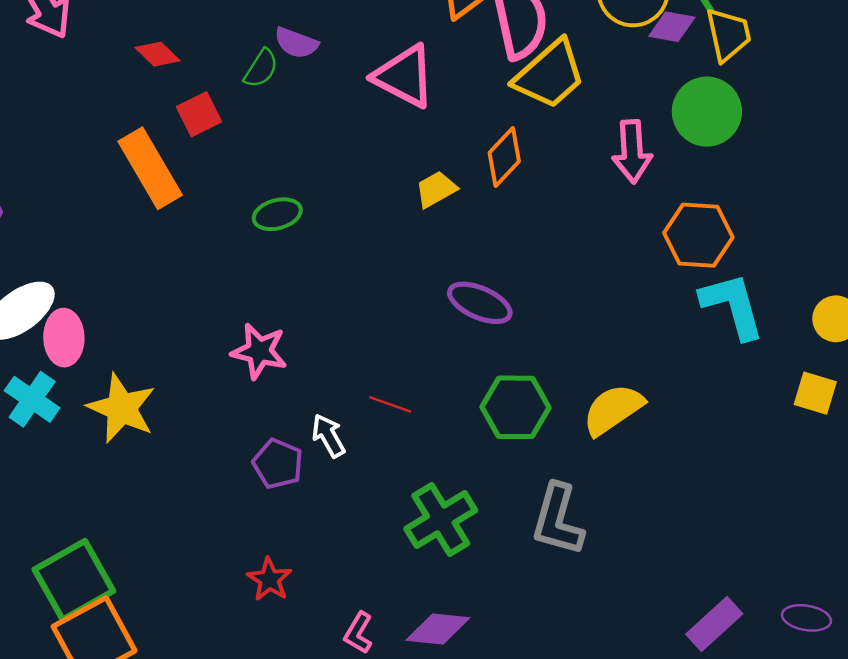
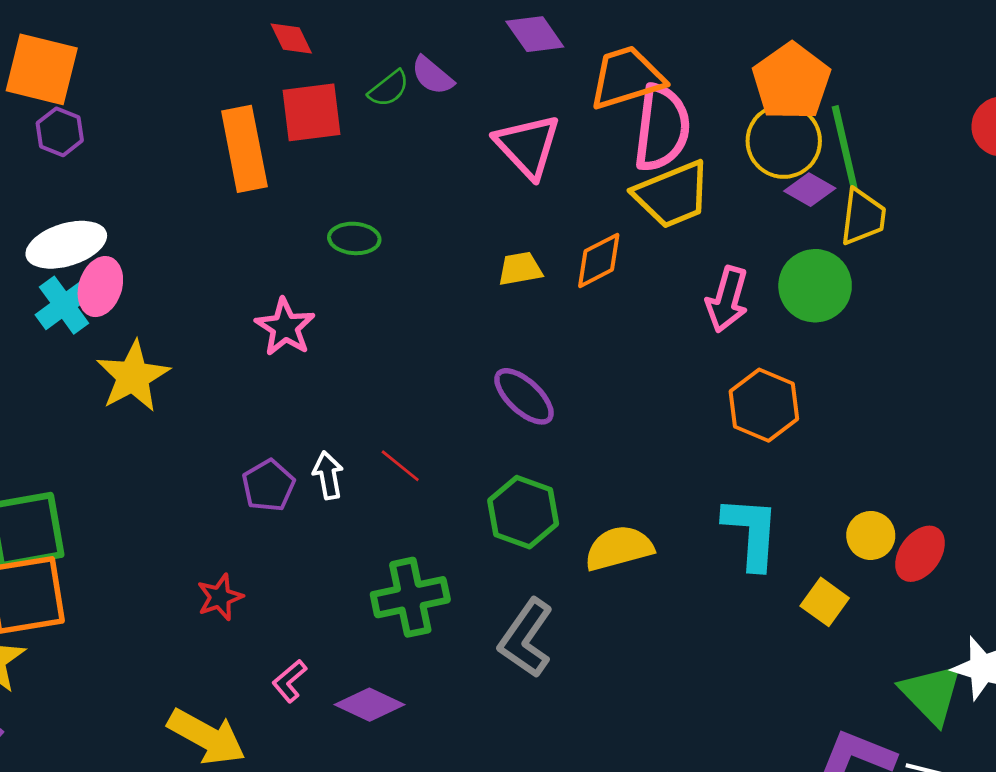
red square: (199, 114) -> (311, 112), size x1.4
cyan L-shape: (732, 306) -> (751, 533), moved
pink star: (259, 351) -> (285, 327), moved
cyan cross: (32, 399) -> (64, 305), moved

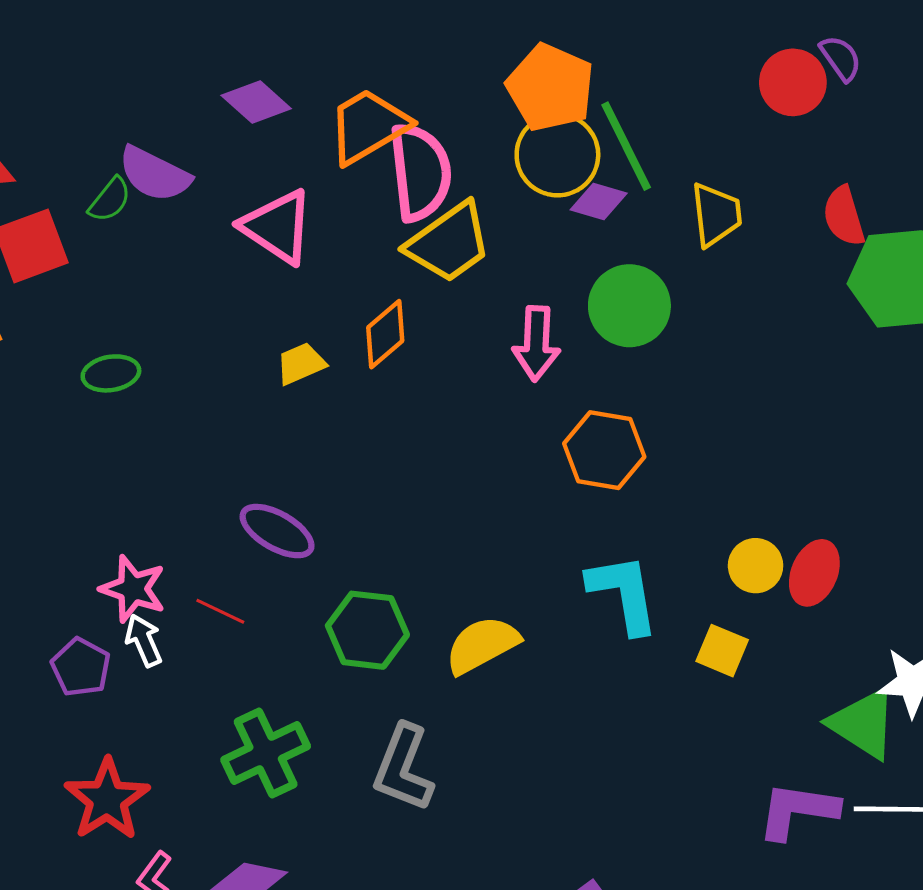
purple semicircle: (432, 75) -> (154, 174), size x1.4
yellow trapezoid: (863, 217) -> (716, 214), moved
pink star: (285, 327) -> (133, 589), moved
purple ellipse: (524, 396) -> (277, 531), moved
red star: (220, 597) -> (107, 799), moved, size x1.6

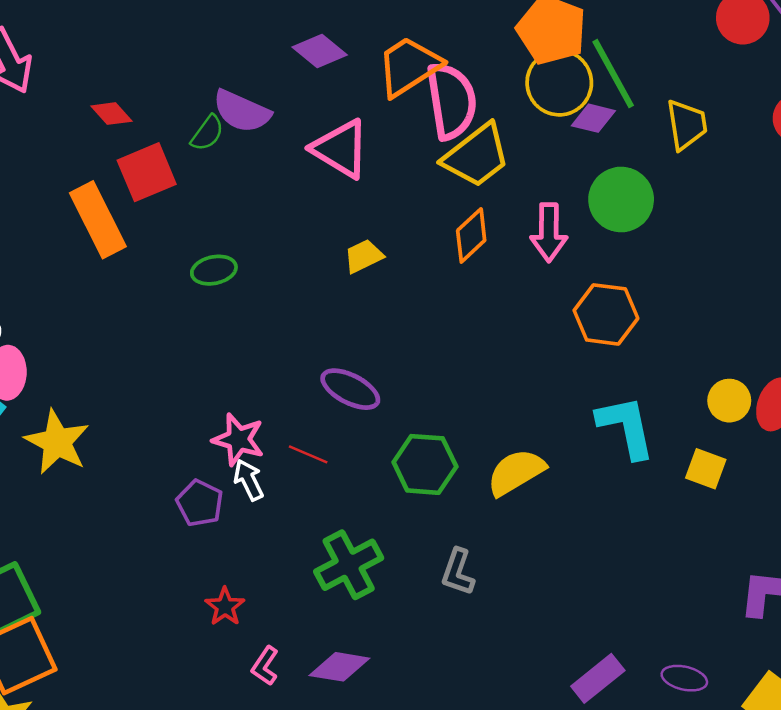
orange diamond: (385, 334) -> (471, 235), moved
gray L-shape: (403, 768) -> (458, 572), size x0.7
red star: (107, 799) -> (225, 607), size x0.6

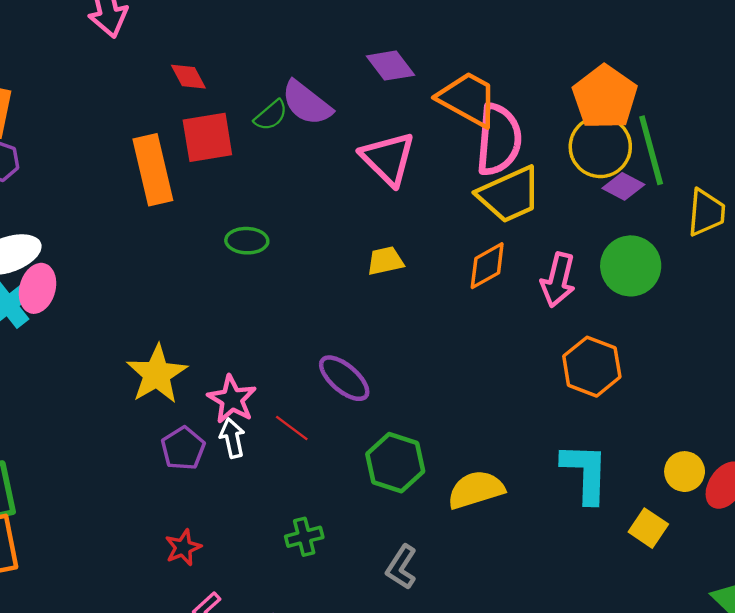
orange trapezoid: (409, 66) -> (468, 99), turned 48
yellow star: (57, 442) -> (157, 374), moved
green cross: (349, 565) -> (304, 537), size x0.6

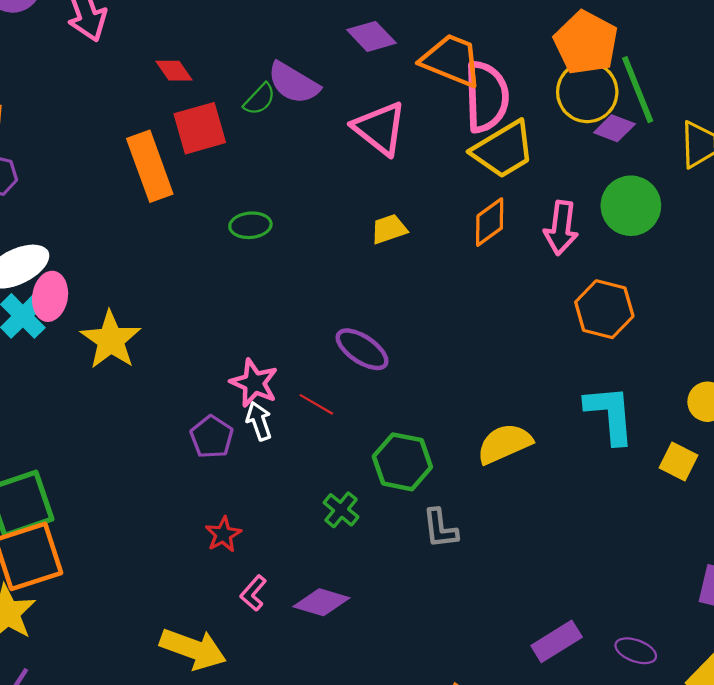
yellow star: (157, 374) -> (111, 340), moved
green hexagon: (395, 463) -> (402, 462), moved
green cross: (304, 537) -> (341, 510), turned -30
gray L-shape: (401, 567) -> (440, 528), turned -33

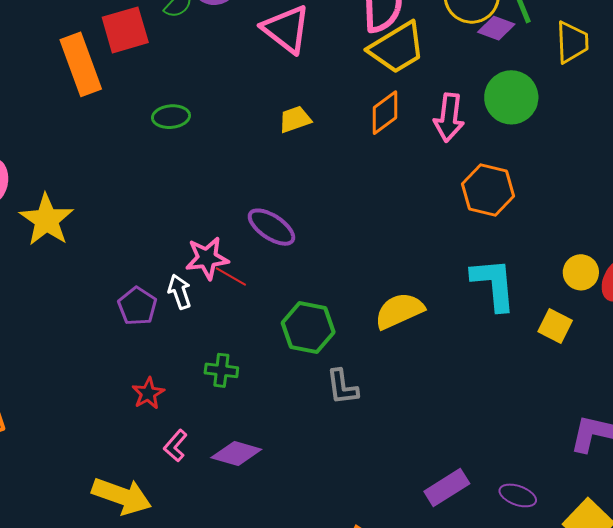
pink star: (254, 383) -> (207, 258), moved, turned -30
green cross: (341, 510) -> (221, 370), moved, turned -32

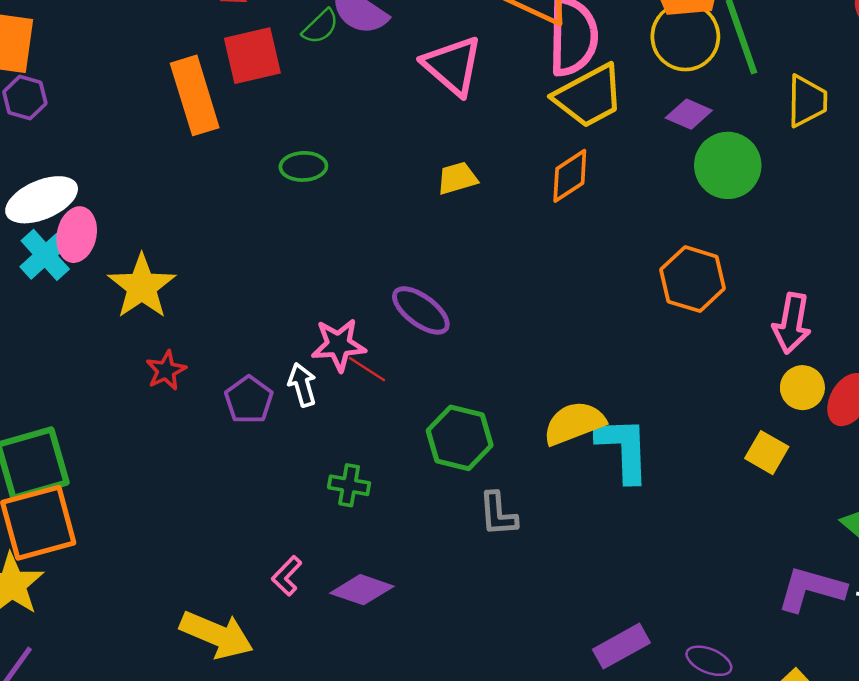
purple diamond: (496, 28) -> (689, 114), moved
pink arrow: (449, 117) -> (792, 323), moved
cyan L-shape: (494, 284) -> (624, 449), moved
red star: (148, 393) -> (166, 370), moved

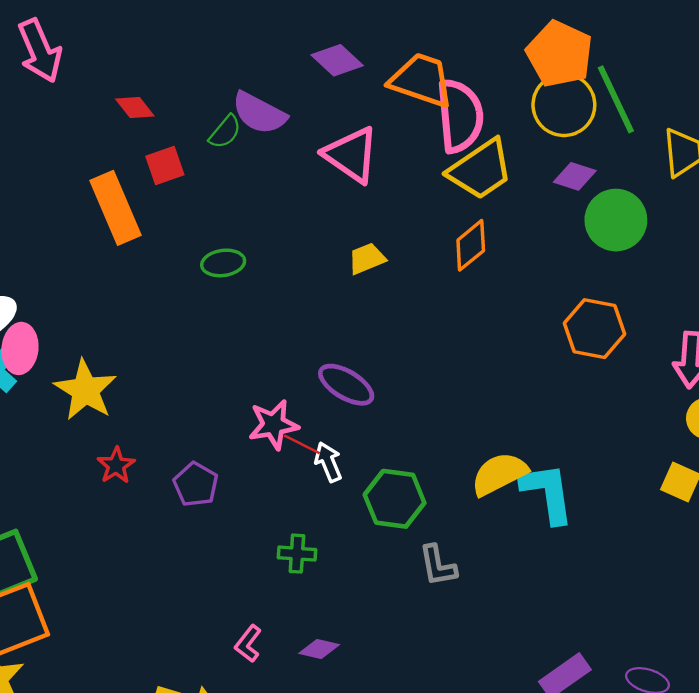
red square: (252, 56) -> (165, 165), size x0.7
white arrow: (302, 385) -> (328, 462), moved
purple diamond: (362, 590) -> (319, 649), size x0.7

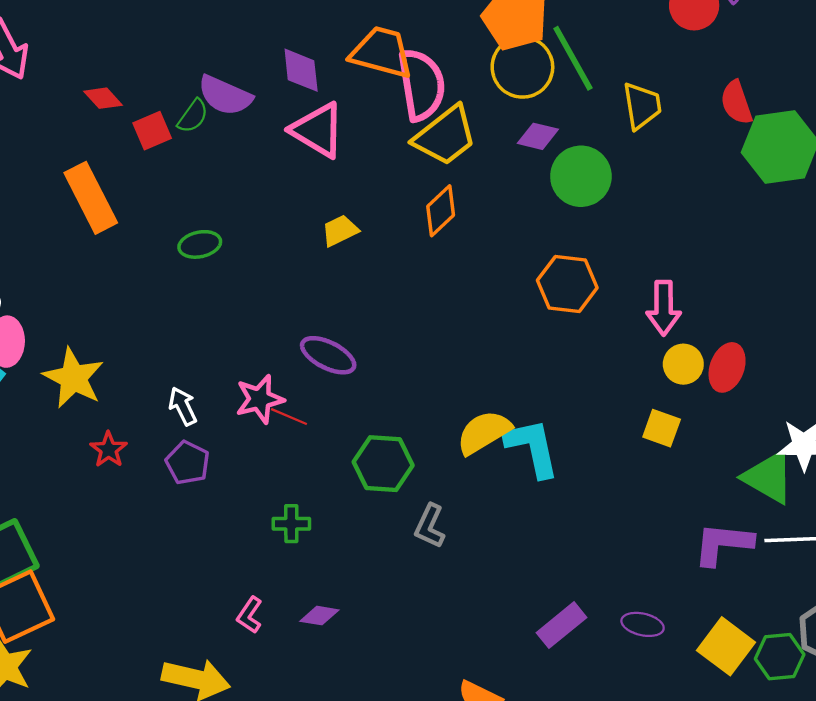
purple diamond: (337, 60) -> (301, 70), moved, turned 45
red square: (165, 165) -> (152, 131), moved
white arrow: (328, 462) -> (183, 406), moved
gray L-shape: (438, 566) -> (430, 526), turned 39

